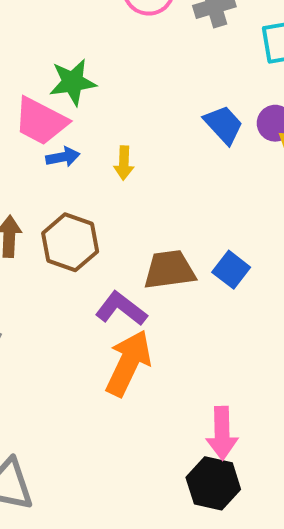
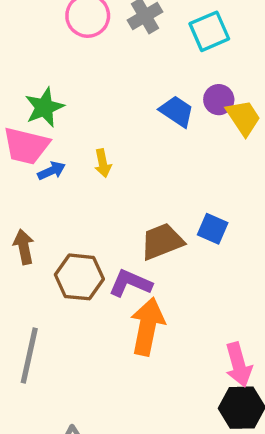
brown hexagon: (70, 242) -> (79, 277), moved

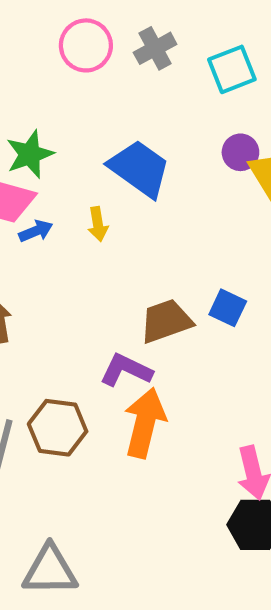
blue trapezoid: (177, 111) -> (139, 169), moved, size x1.5
brown hexagon: (79, 277) -> (58, 428), moved

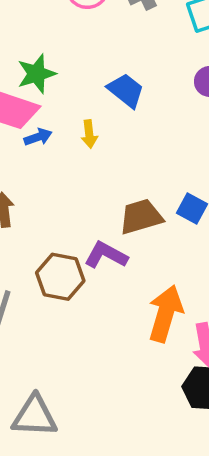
blue trapezoid: (139, 169) -> (126, 90), size x0.7
orange arrow: (145, 423) -> (166, 314), moved
brown hexagon: (58, 428) -> (60, 277), moved

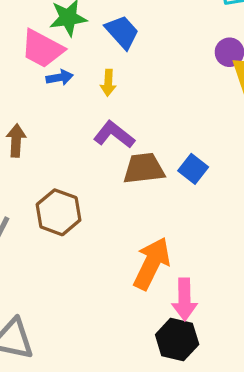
blue trapezoid: (126, 90) -> (122, 32), moved
purple L-shape: (106, 255) -> (114, 135), moved

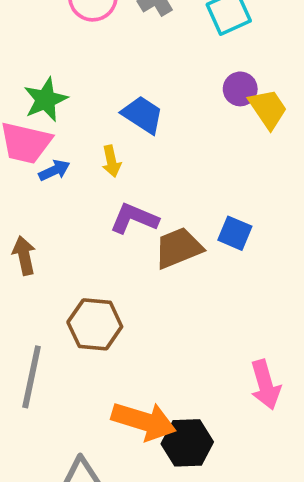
blue trapezoid: (122, 32) -> (142, 115), moved
orange arrow: (152, 263) -> (144, 421), moved, turned 96
black hexagon: (177, 340) -> (187, 443), moved

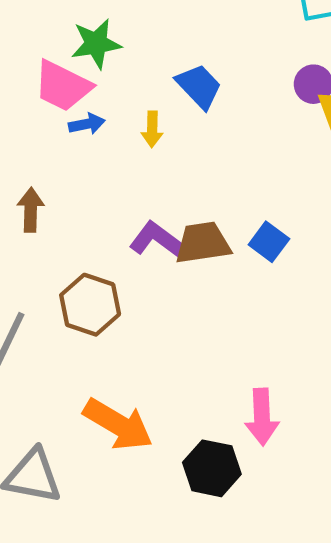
purple L-shape: (134, 219) -> (157, 240), moved
black hexagon: (187, 443) -> (212, 468), moved

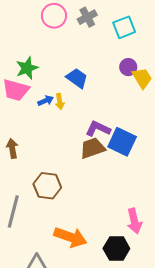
blue arrow: (87, 124) -> (46, 101), moved
purple L-shape: (157, 240) -> (98, 129), moved
blue square: (269, 242) -> (122, 142), size x1.6

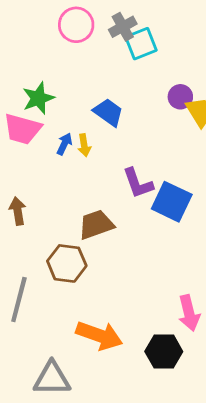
cyan square: (124, 27) -> (141, 44), moved
blue arrow: (46, 101) -> (64, 144), turned -42
purple L-shape: (98, 129) -> (138, 183), turned -135
brown trapezoid: (92, 148) -> (96, 225), moved

